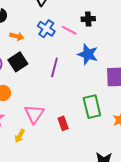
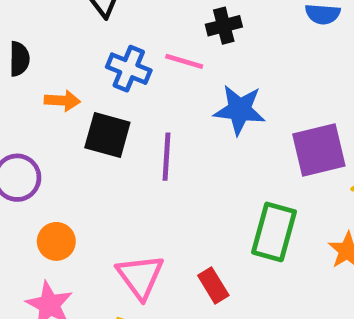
black square: (18, 62) -> (107, 135), moved, turned -30
green rectangle: (92, 107) -> (274, 232), turned 40

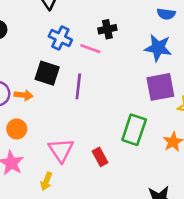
black cross: (224, 26) -> (107, 29), moved
pink line: (184, 61) -> (90, 49), moved
orange arrow: (62, 101) -> (23, 95), moved
blue star: (240, 110) -> (158, 48), moved

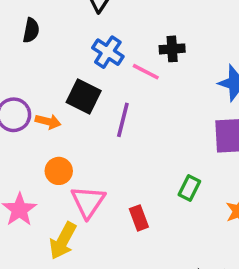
orange circle: (17, 129) -> (59, 171), moved
green rectangle: (134, 130) -> (189, 188), size x0.6
yellow arrow: (46, 181) -> (63, 241), size x1.5

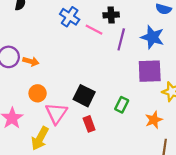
black square: (84, 96) -> (84, 96), moved
purple line: (123, 120) -> (121, 39), moved

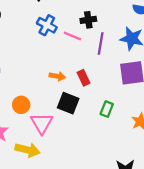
orange arrow: (31, 61) -> (57, 76), moved
red rectangle: (89, 124) -> (83, 78), moved
yellow arrow: (40, 138) -> (27, 150), turned -100

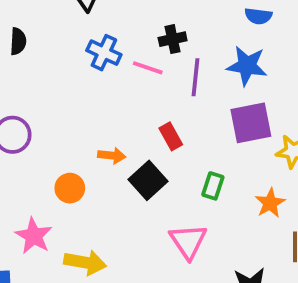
orange arrow: (57, 76) -> (112, 156), moved
black square: (68, 103) -> (148, 180), turned 30
pink triangle: (42, 123) -> (188, 241), moved

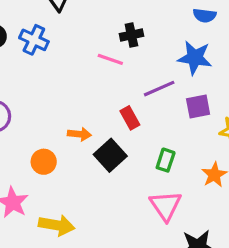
blue cross: (104, 53) -> (34, 40), moved
purple line: (195, 77) -> (159, 89), moved, turned 60
purple square: (251, 123) -> (198, 106), size x0.7
pink triangle: (188, 241) -> (166, 206), moved

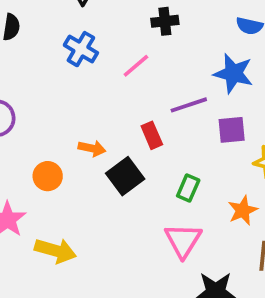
black cross: (131, 35) -> (165, 21), moved
blue cross: (34, 40) -> (81, 49), moved
pink line: (110, 59) -> (136, 66), turned -65

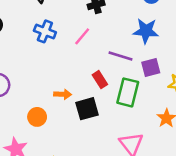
purple line: (189, 105) -> (120, 56), turned 45
black square: (125, 176) -> (87, 109), turned 30
green rectangle: (188, 188) -> (128, 92), moved, size x1.6

